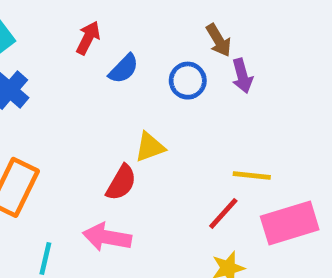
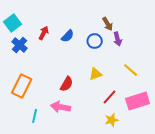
red arrow: (88, 38) -> (44, 33), moved
yellow triangle: (150, 147) -> (96, 74), moved
yellow line: (252, 175) -> (131, 70), moved, turned 35

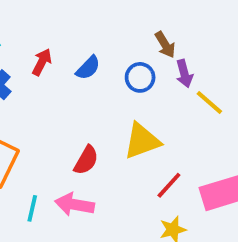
yellow line: (131, 70) -> (209, 102), moved
yellow triangle: (96, 74) -> (142, 141), size x1.5
cyan line: (35, 116) -> (32, 208), moved

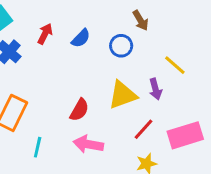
purple arrow: (184, 74) -> (155, 89), moved
pink arrow: (75, 205) -> (88, 144), moved

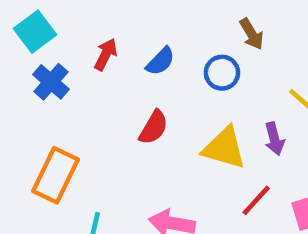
yellow triangle: (123, 95) -> (224, 148), turned 36
red semicircle: (79, 110) -> (154, 127), moved

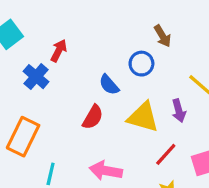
blue semicircle: (160, 61) -> (109, 85), moved, turned 95
blue cross: (51, 82) -> (36, 77), moved
red semicircle: (154, 127) -> (93, 117), moved

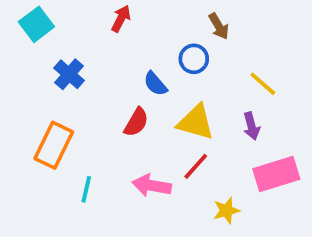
red arrow: (59, 51) -> (121, 19), moved
purple arrow: (179, 111) -> (251, 126), moved
red line: (166, 154) -> (196, 166), moved

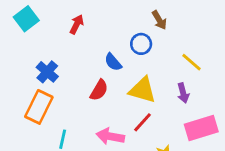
red arrow: (121, 19) -> (77, 24), moved
blue cross: (69, 74) -> (47, 72), moved

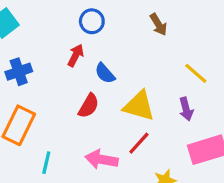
red arrow: (77, 24) -> (76, 55), moved
blue circle: (141, 44) -> (92, 21), moved
blue cross: (47, 72) -> (19, 72), moved, turned 30

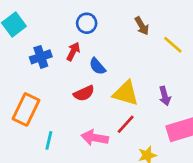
blue cross: (19, 72) -> (41, 57), moved
yellow line: (196, 73) -> (173, 45), moved
red semicircle: (89, 106) -> (84, 93), turned 35

